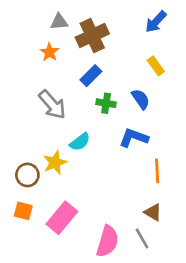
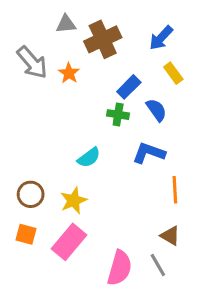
blue arrow: (156, 22) -> (161, 38), moved
orange star: (49, 52) -> (69, 73), moved
blue rectangle: (91, 76) -> (129, 87), moved
gray arrow: (52, 105) -> (32, 62), moved
yellow star: (55, 163) -> (74, 200), moved

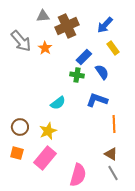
gray line: (158, 265) -> (113, 173), moved

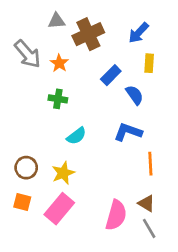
yellow rectangle: (113, 48) -> (149, 63), turned 40
green cross: (77, 75) -> (58, 99), moved
pink semicircle: (78, 175) -> (116, 215), moved

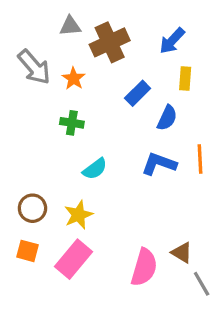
blue semicircle: (135, 95) -> (167, 118), turned 60
orange line: (150, 164) -> (200, 159), moved
gray line: (149, 228) -> (202, 284), moved

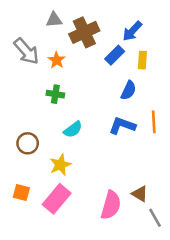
blue rectangle: (138, 93) -> (115, 55), moved
brown circle: (32, 208) -> (28, 143), moved

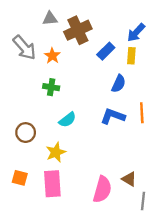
blue arrow: (132, 31) -> (136, 33), moved
pink rectangle: (57, 199) -> (52, 184), turned -44
gray line: (155, 218) -> (143, 201), turned 36

